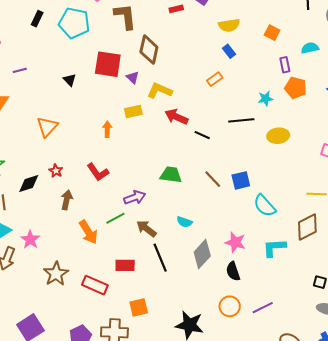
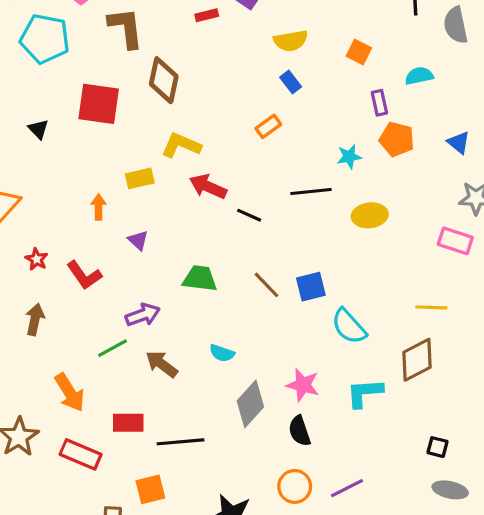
purple triangle: (133, 77) -> (138, 240), moved
red star: (56, 171) -> (37, 259), moved
orange arrow: (88, 232) -> (70, 392), moved
black line: (160, 258) -> (181, 442), moved, turned -72

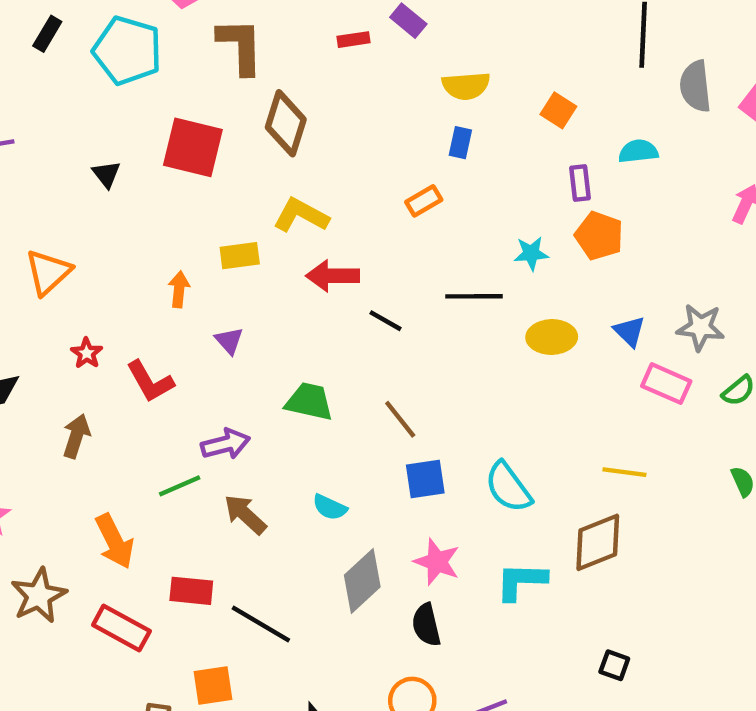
blue rectangle: (291, 82) -> (460, 143), turned 45
blue triangle: (459, 143) -> (629, 331), moved
red arrow: (208, 187) -> (333, 276), turned -30
blue square: (311, 287) -> (425, 479), moved
black line: (181, 442) -> (261, 624), turned 30

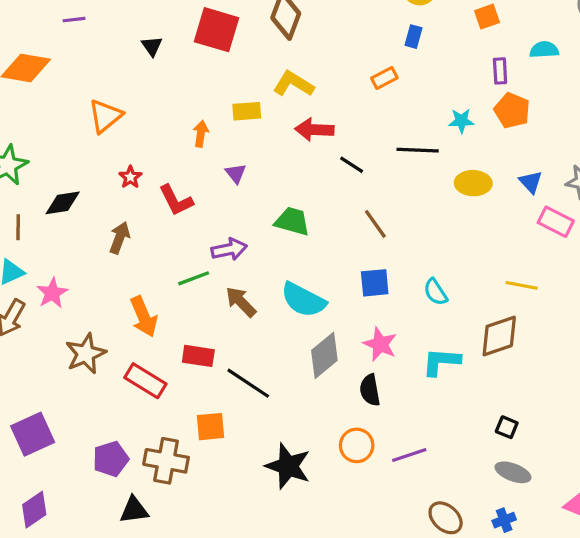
orange square: (558, 110) -> (487, 17), turned 35
brown line: (400, 419) -> (375, 224), moved
cyan semicircle: (508, 487) -> (435, 292), size x0.7
cyan semicircle: (330, 507) -> (303, 300), size x1.8

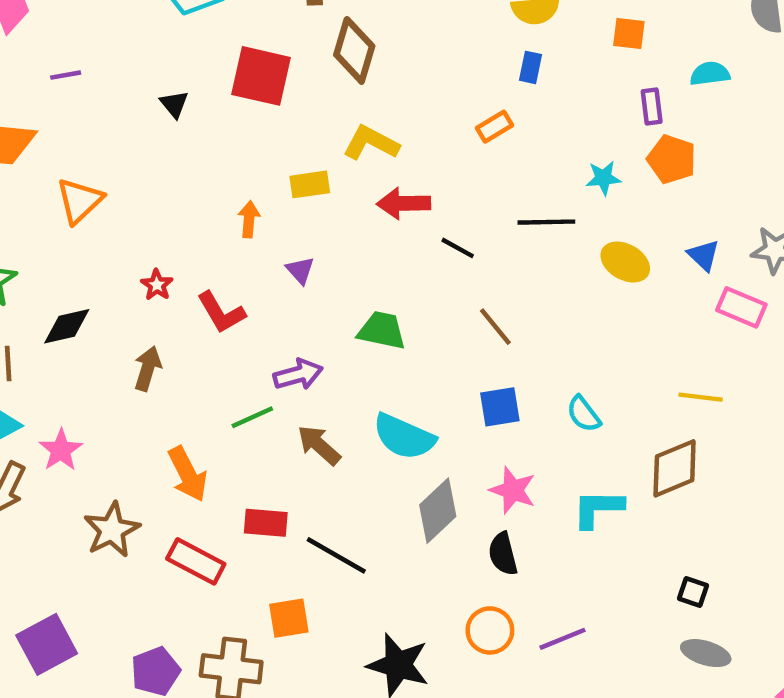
orange square: (487, 17) -> (629, 34), turned 30
orange triangle: (105, 116) -> (80, 201), moved
yellow ellipse: (473, 183) -> (625, 262), turned 32

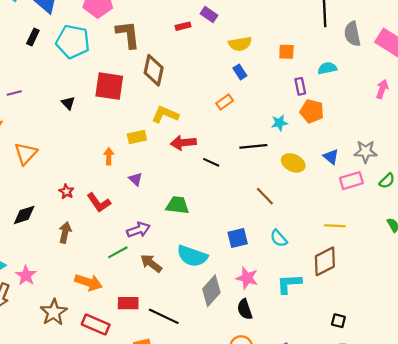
blue rectangle: (531, 67) -> (240, 72), turned -40
pink rectangle: (741, 307) -> (351, 181), turned -35
brown line: (495, 327) -> (265, 196), moved
orange arrow: (188, 474) -> (88, 282), turned -40

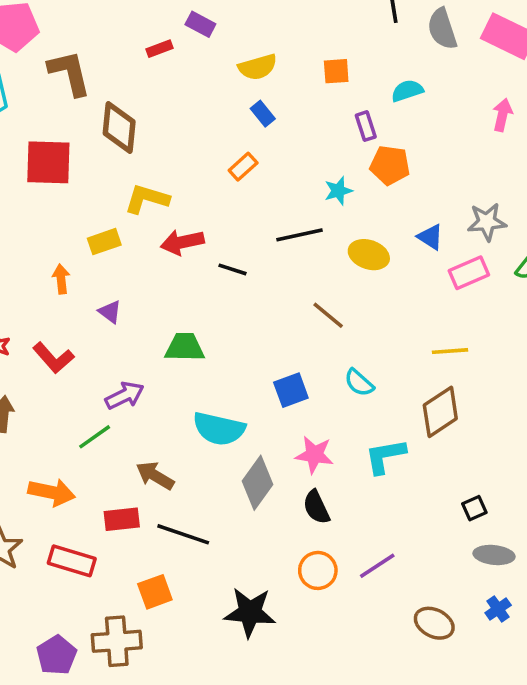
brown arrow: (151, 263) -> (155, 476), moved
black square: (338, 321) -> (474, 508), turned -32

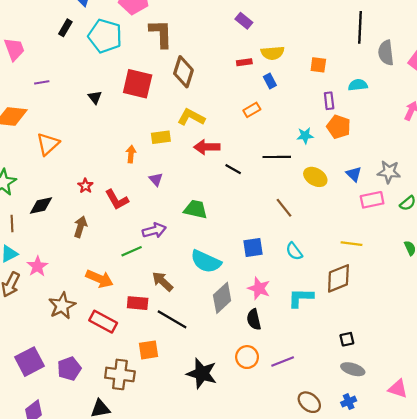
red rectangle: (159, 49) -> (244, 62), moved
purple pentagon: (57, 655) -> (69, 369), moved

